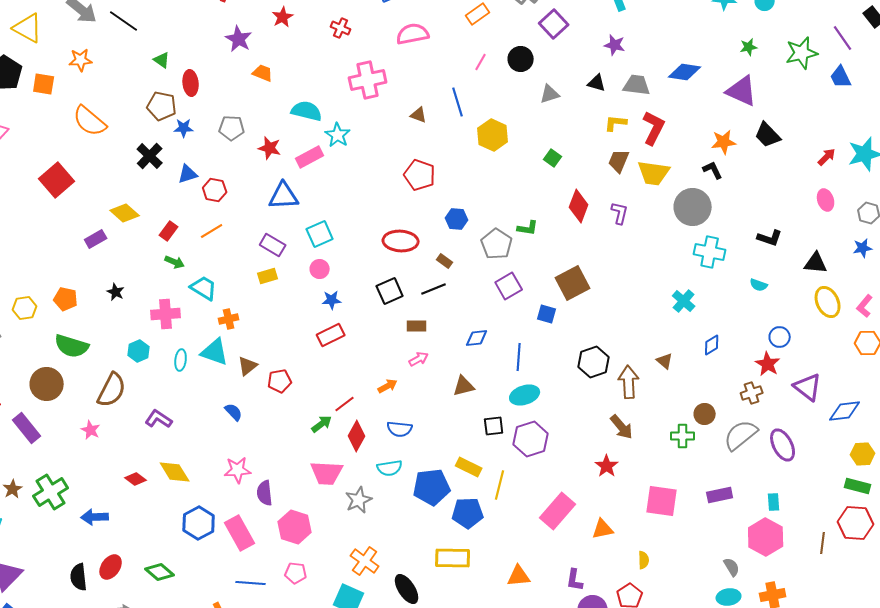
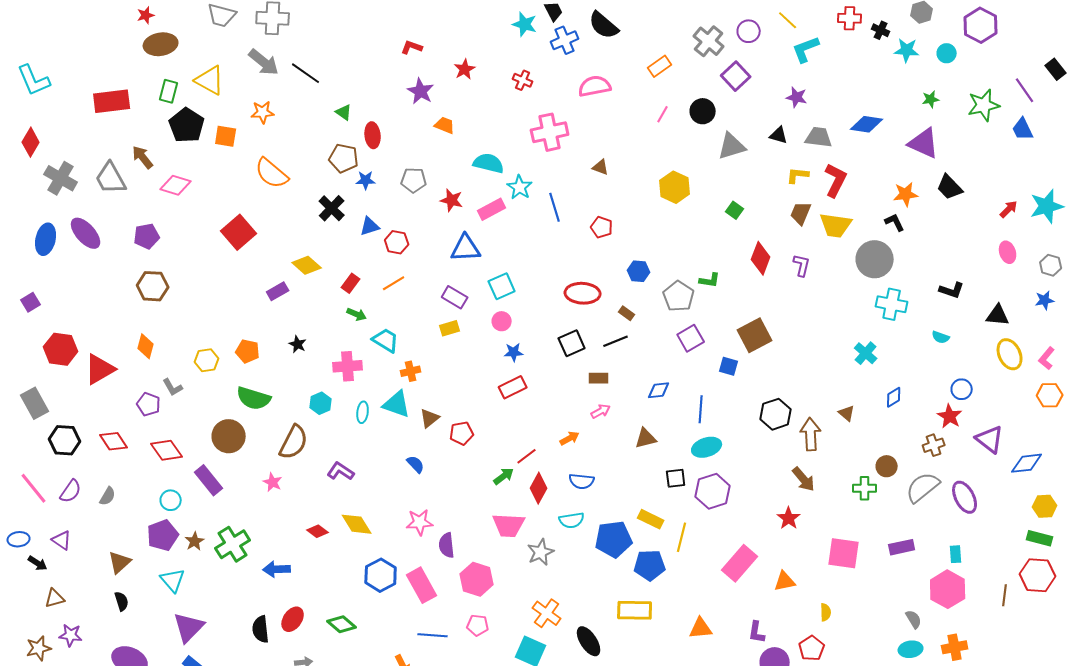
gray triangle: (550, 94) -> (732, 146), size x1.4
blue line: (458, 102) -> (555, 207), moved
red pentagon: (420, 175) -> (602, 227), size x0.7

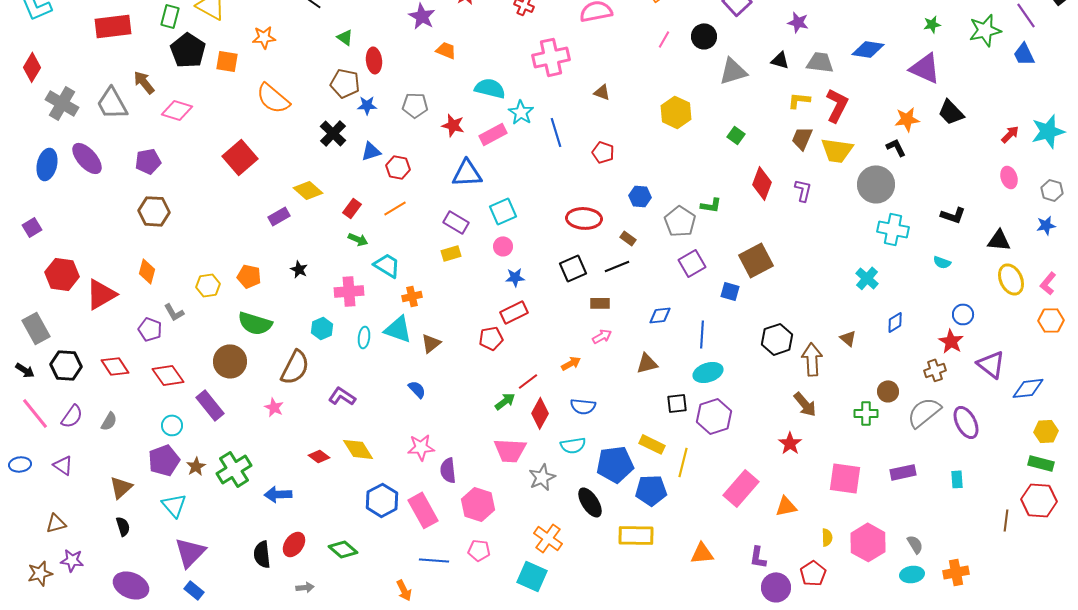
red pentagon: (462, 433) -> (491, 338), moved
black arrow: (38, 563) -> (25, 370), moved
pink hexagon: (948, 589) -> (868, 542), moved
black ellipse: (589, 641) -> (590, 502), moved

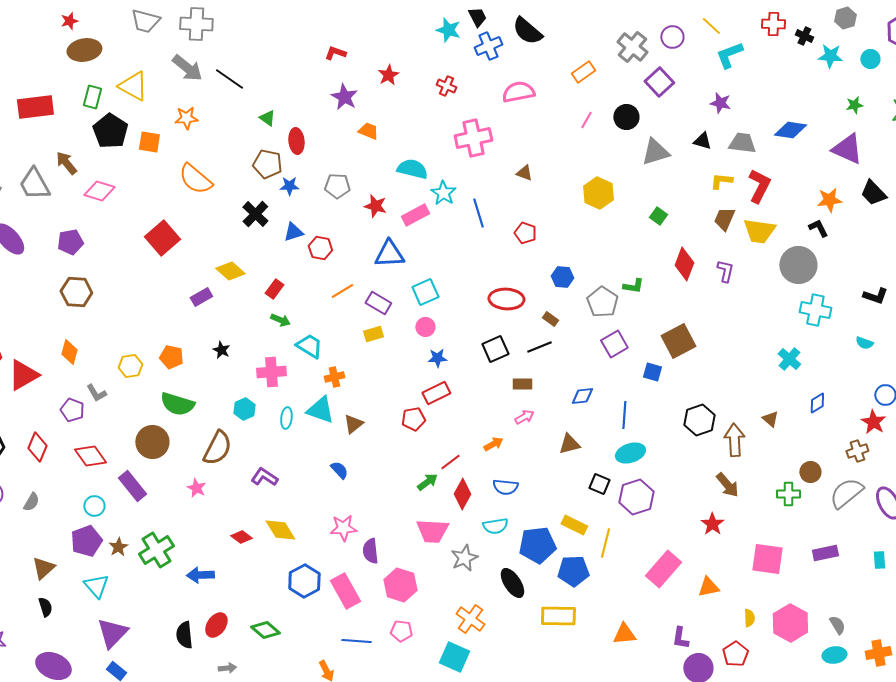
orange line: (395, 208) -> (342, 291), moved
red diamond: (115, 366) -> (37, 447), turned 56
black square: (677, 403) -> (599, 484), turned 30

